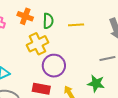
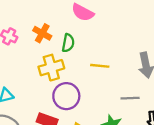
yellow line: (76, 25) -> (100, 66), moved

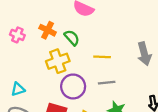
green semicircle: (68, 43) -> (72, 38), turned -49
gray line: (130, 98) -> (107, 83), moved

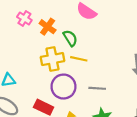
pink cross: (17, 35) -> (24, 19), moved
yellow line: (102, 57) -> (79, 59), moved

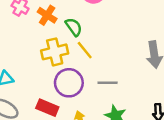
yellow line: (79, 59) -> (85, 50), turned 42

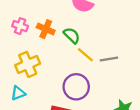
yellow cross: (55, 52) -> (28, 64), moved
gray line: (108, 83) -> (109, 59), moved

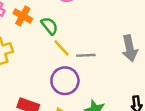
purple circle: (76, 87) -> (65, 81), moved

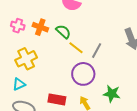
gray line: (86, 55) -> (97, 51), turned -49

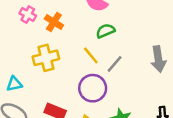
green semicircle: (63, 32) -> (105, 31), moved, turned -77
yellow cross: (26, 59) -> (46, 58), moved

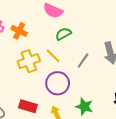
yellow cross: (46, 58) -> (29, 61), moved
gray line: (115, 64) -> (83, 60), moved

